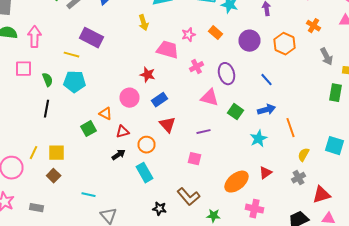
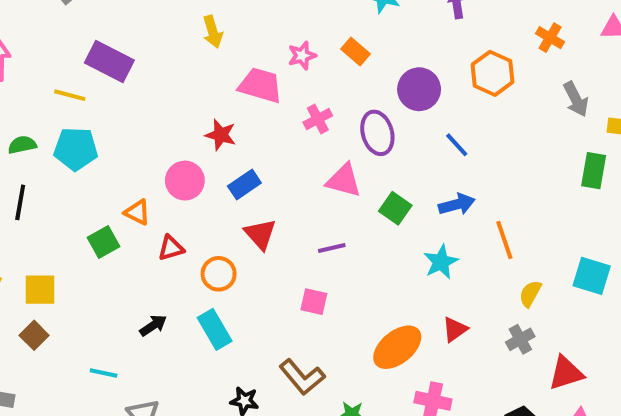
purple circle: (250, 41) -> (419, 89), moved
green semicircle: (48, 80) -> (22, 145), turned -80
black arrow: (118, 155) -> (153, 325), moved

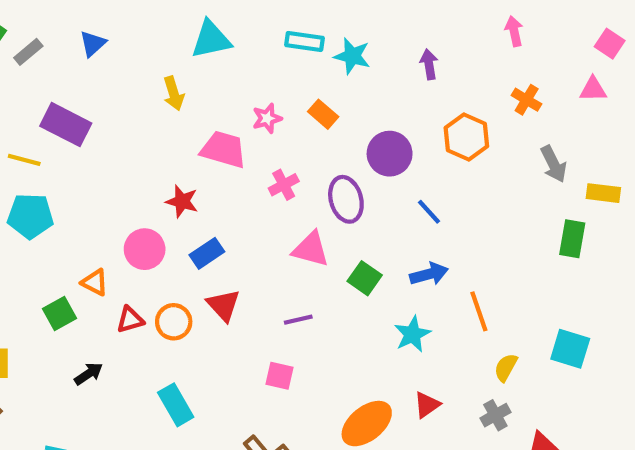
orange circle: (219, 274) -> (174, 322), moved
black arrow: (153, 325) -> (89, 374), moved

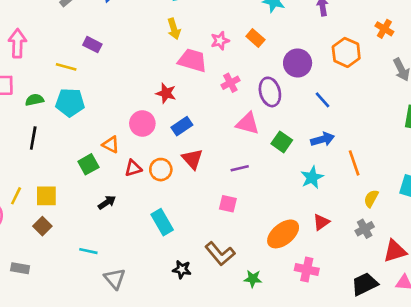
yellow arrow: (174, 93) -> (174, 29), moved
purple rectangle: (66, 125) -> (92, 45), size x0.6

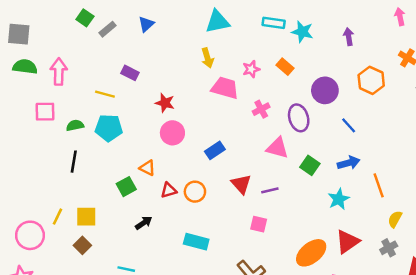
red star: (166, 93) -> (165, 103), moved
pink circle: (142, 124) -> (172, 133), moved
red triangle: (192, 159) -> (241, 184), moved
cyan rectangle: (162, 222) -> (196, 242), turned -45
red triangle: (321, 222) -> (347, 242), size x1.5

